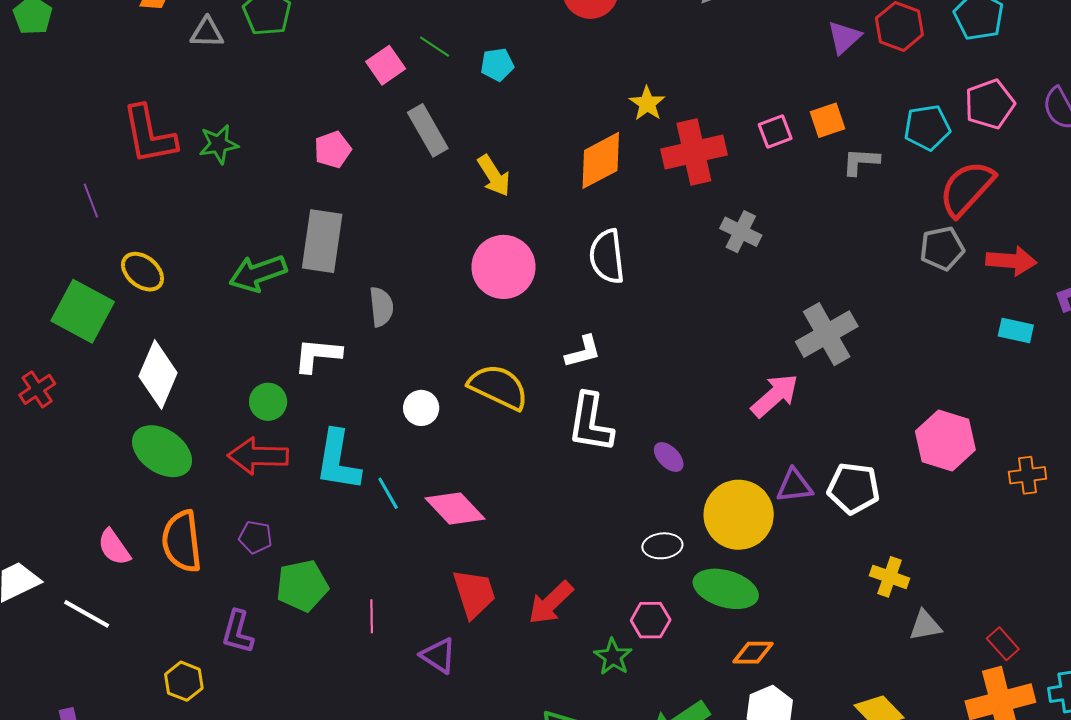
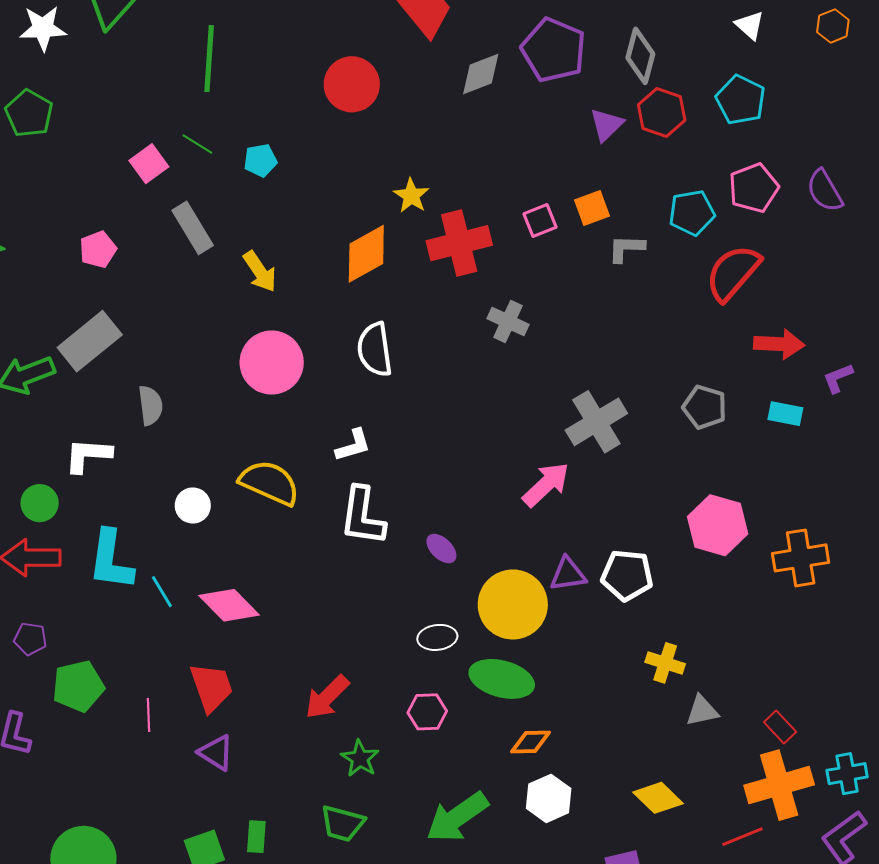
gray rectangle: (322, 241) -> (90, 341), turned 44
gray pentagon: (942, 248) -> (705, 407), moved, turned 30
orange cross: (1027, 475) -> (801, 558), size x1.5
red trapezoid: (474, 594) -> (211, 687), moved
green star: (613, 657) -> (360, 758), moved

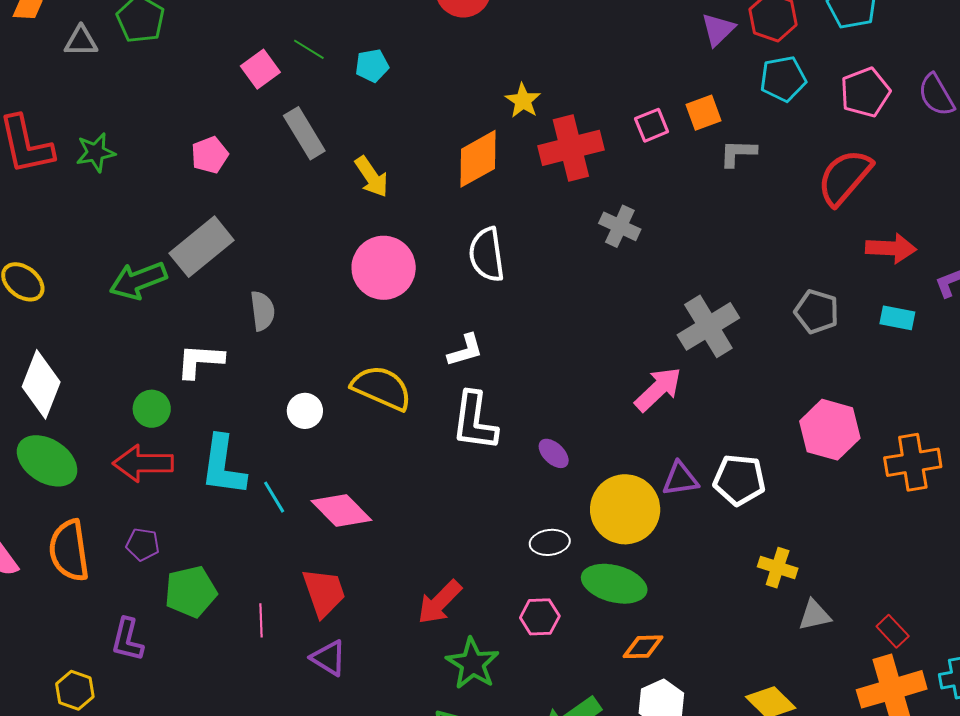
cyan pentagon: (692, 213) -> (783, 79), moved
green star: (360, 758) -> (473, 664), size x1.4

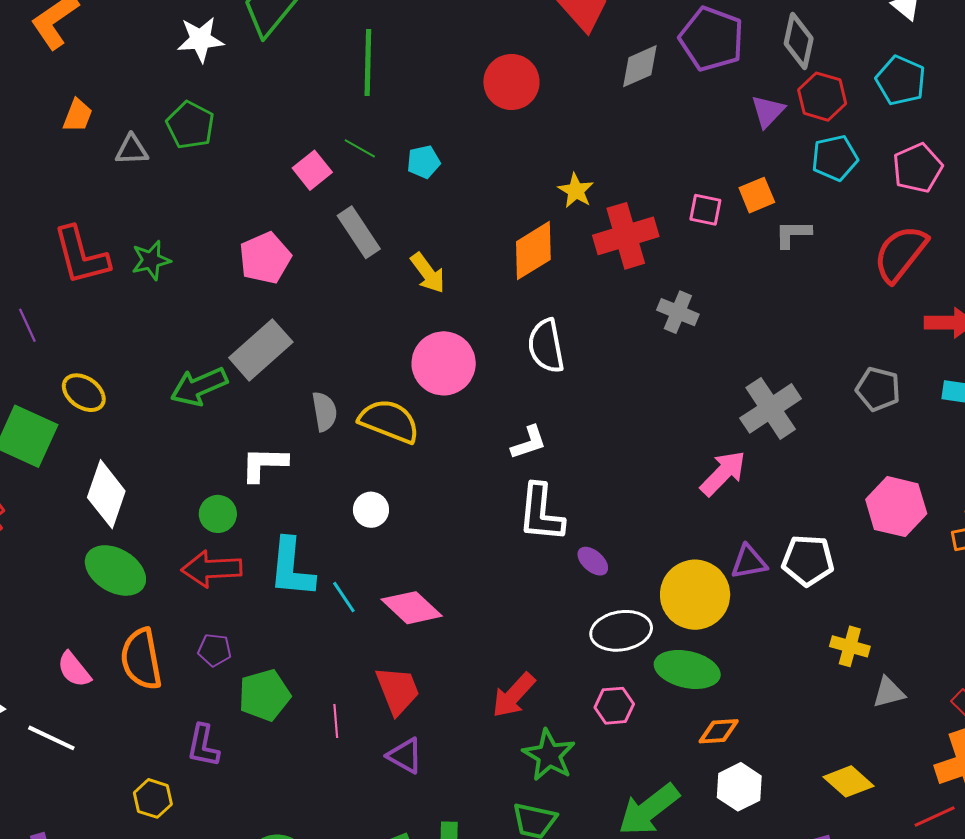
pink square: (652, 125) -> (705, 210), turned 36
pink pentagon: (210, 155) -> (265, 258), size x1.4
yellow semicircle: (382, 388) -> (389, 421), moved
purple ellipse: (554, 453) -> (593, 561), moved
white ellipse: (550, 542) -> (621, 631), size x1.5

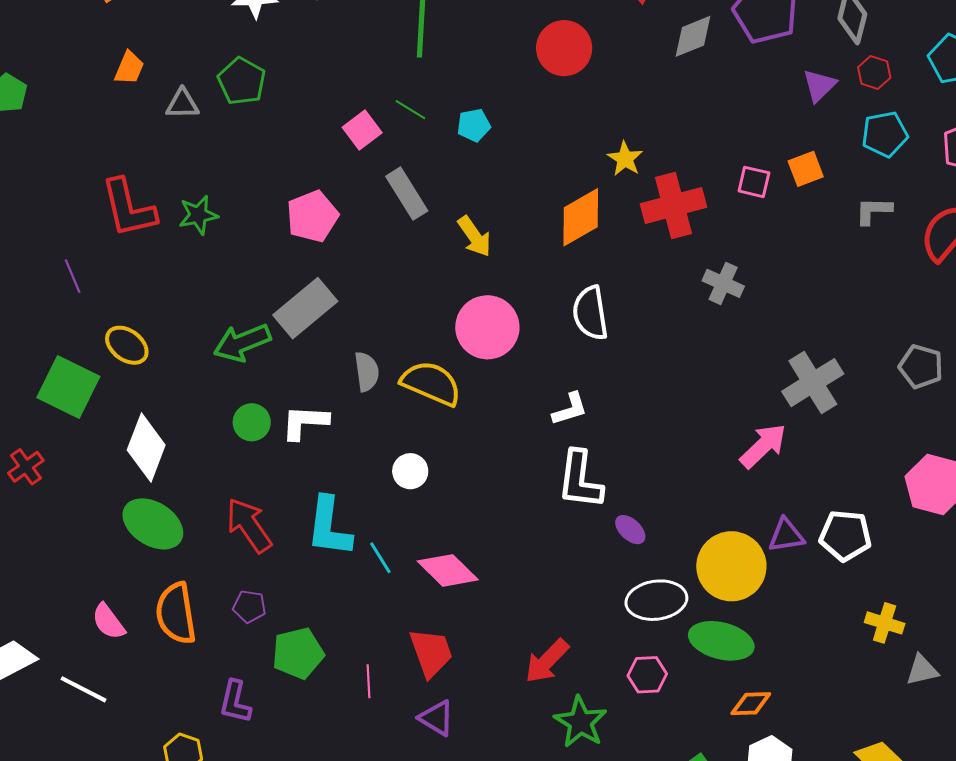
red hexagon: (822, 97) -> (874, 72), size x0.7
gray L-shape: (793, 234) -> (874, 211), moved
green circle: (218, 514) -> (252, 422), moved
red arrow: (212, 569) -> (249, 525), turned 56

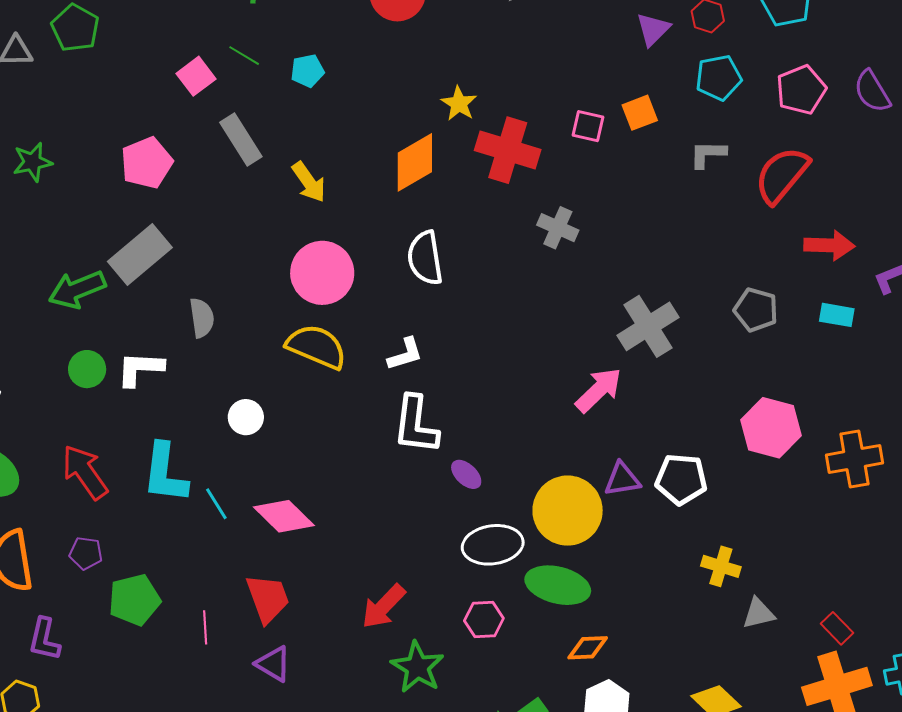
red cross: (673, 205) -> (508, 150), turned 32
yellow semicircle: (431, 383) -> (316, 347), moved
purple L-shape: (235, 702) -> (44, 639), moved

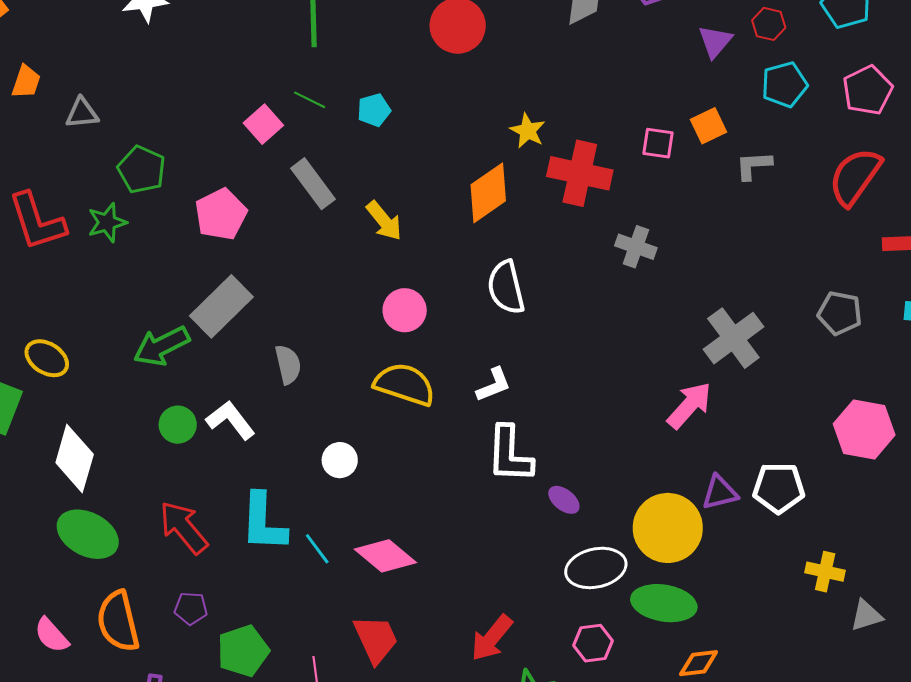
green pentagon: (75, 28) -> (142, 170), moved
gray L-shape: (708, 154) -> (754, 165), moved
pink circle: (322, 273) -> (405, 310), size x0.7
white L-shape: (140, 369) -> (231, 420), turned 54

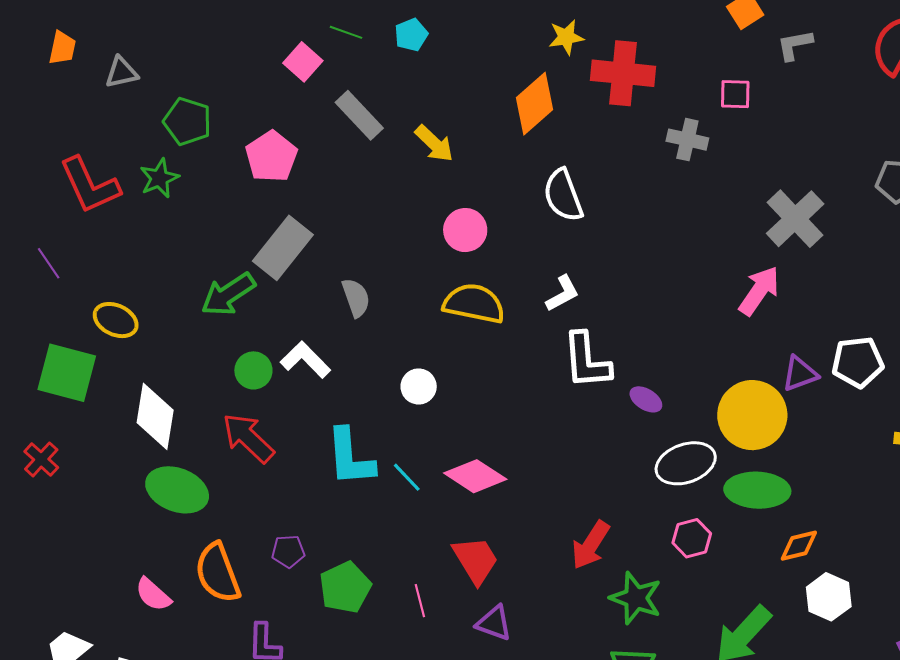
yellow star: (528, 131) -> (566, 37), turned -30
pink square: (658, 143) -> (735, 94), moved
red arrow: (184, 527) -> (248, 438), moved

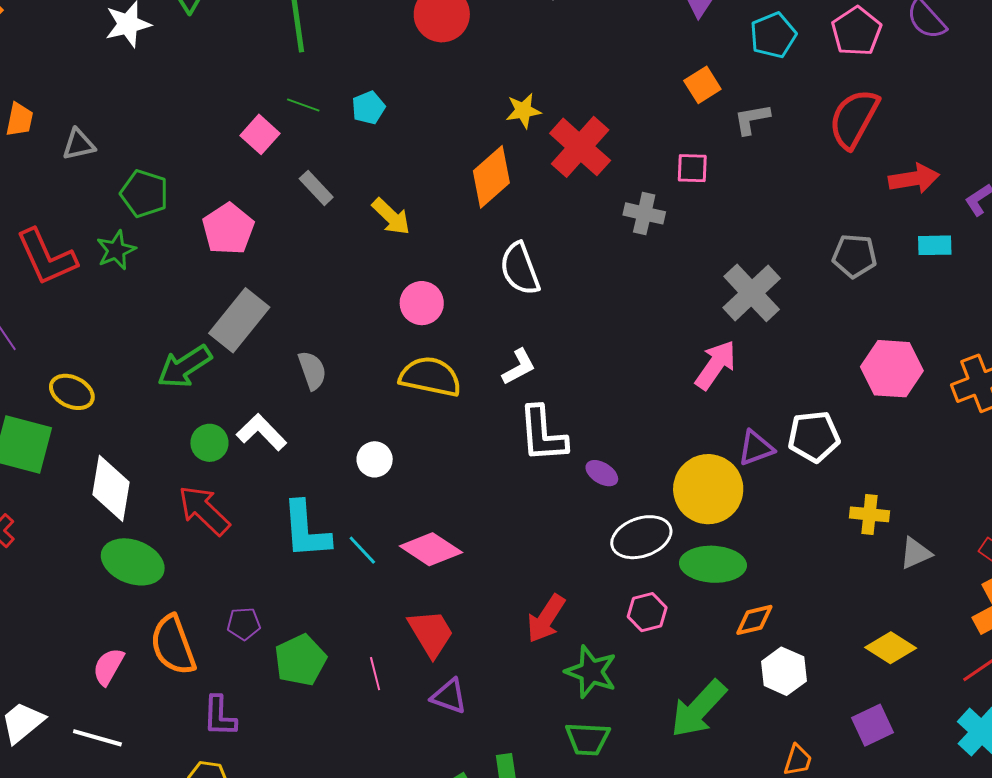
red cross: (623, 73) -> (580, 147), turned 36
gray rectangle: (359, 115) -> (316, 188), size x0.7
pink semicircle: (153, 595) -> (108, 667), turned 78

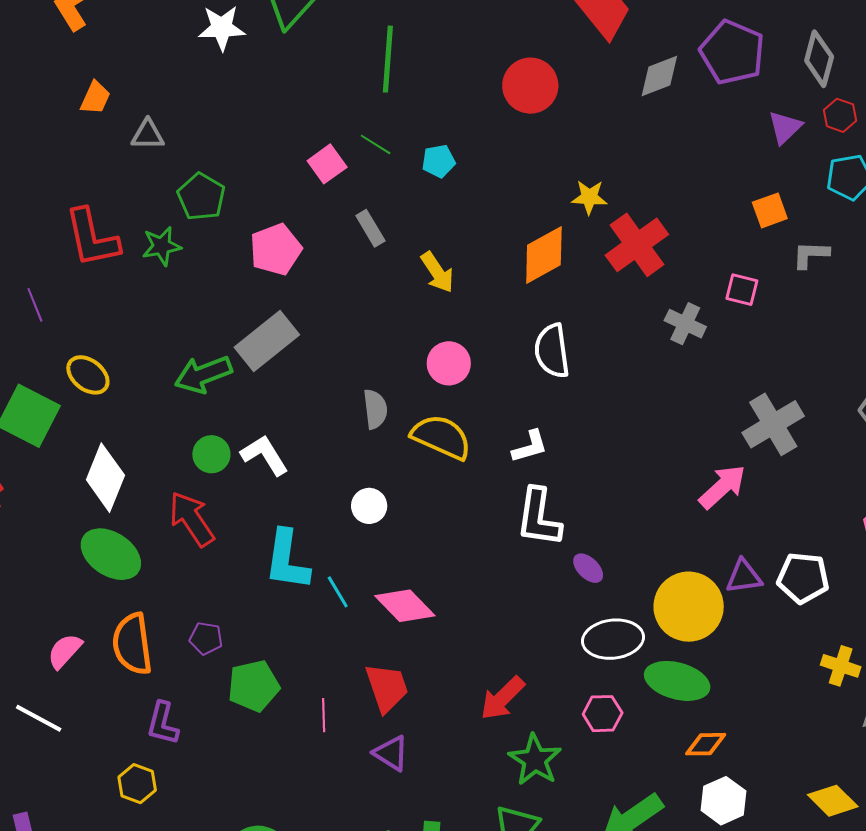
gray semicircle: (312, 370) -> (375, 409), moved

